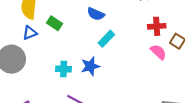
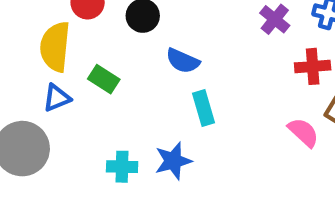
red cross: (157, 26) -> (313, 66), moved
cyan rectangle: (106, 39) -> (204, 108), turned -60

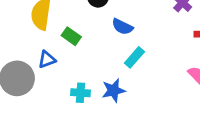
blue triangle: (57, 98) -> (47, 59), moved
cyan rectangle: (204, 108) -> (134, 57), turned 55

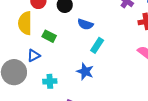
blue star: (113, 90) -> (85, 71), turned -30
cyan cross: (81, 93) -> (50, 81), moved

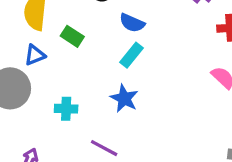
cyan rectangle: (97, 45) -> (131, 55), moved
blue triangle: (34, 56) -> (35, 55), moved

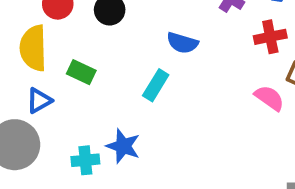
blue semicircle: (132, 23) -> (182, 43), moved
blue star: (124, 98) -> (123, 146), moved

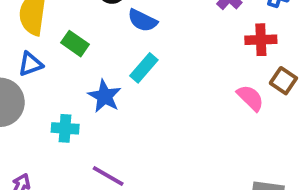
blue semicircle: (182, 43) -> (142, 20), moved
blue star: (123, 146) -> (105, 96), moved

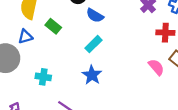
blue star: (105, 96) -> (92, 75), moved

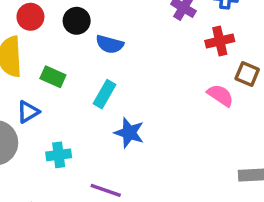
blue triangle: (25, 37) -> (28, 112), moved
cyan rectangle: (94, 44) -> (104, 94), moved

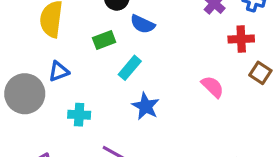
green rectangle: (53, 77) -> (104, 40), moved, turned -55
pink semicircle: (220, 95) -> (213, 87), moved

